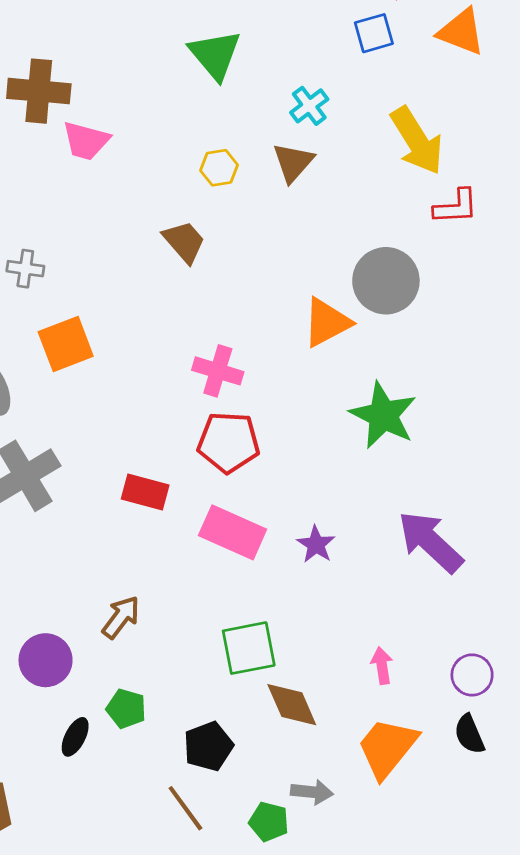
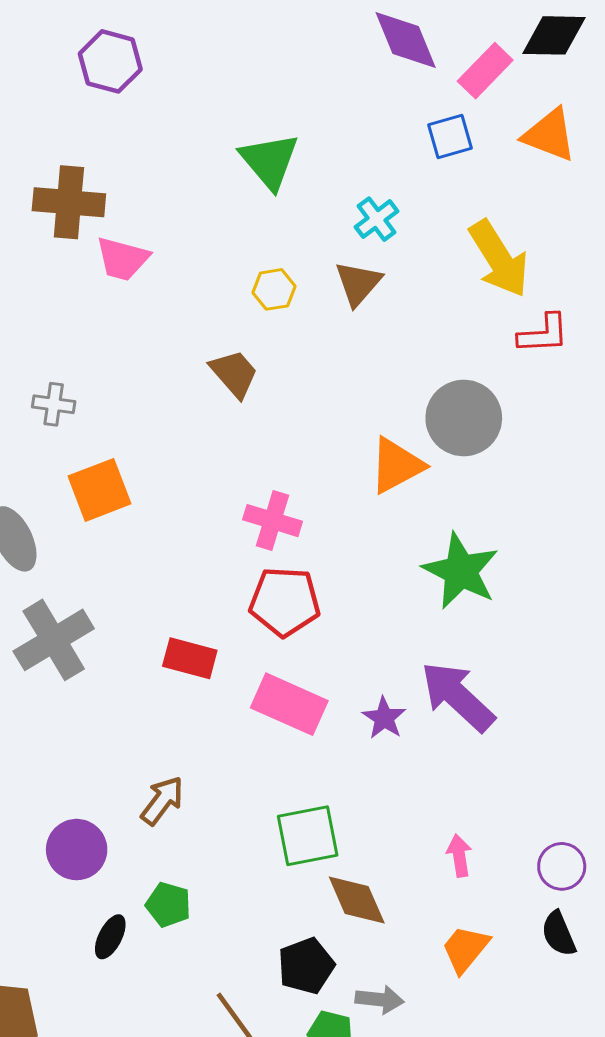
purple arrow: (430, 542) -> (458, 697), moved
black pentagon: (208, 746) -> (306, 966), moved
orange trapezoid: (387, 748) -> (465, 949), size x0.7

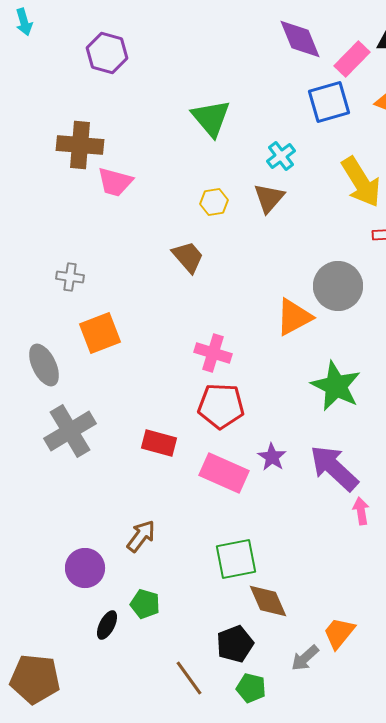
blue square: (450, 136) -> (329, 102), size x1.4
purple star: (384, 718) -> (272, 457), moved
pink arrow: (459, 856) -> (361, 511), moved
gray arrow: (380, 1000) -> (305, 658), moved, turned 132

